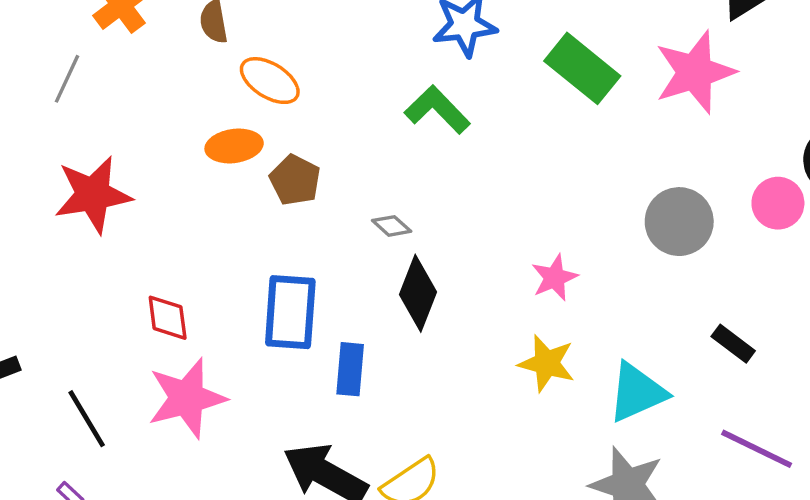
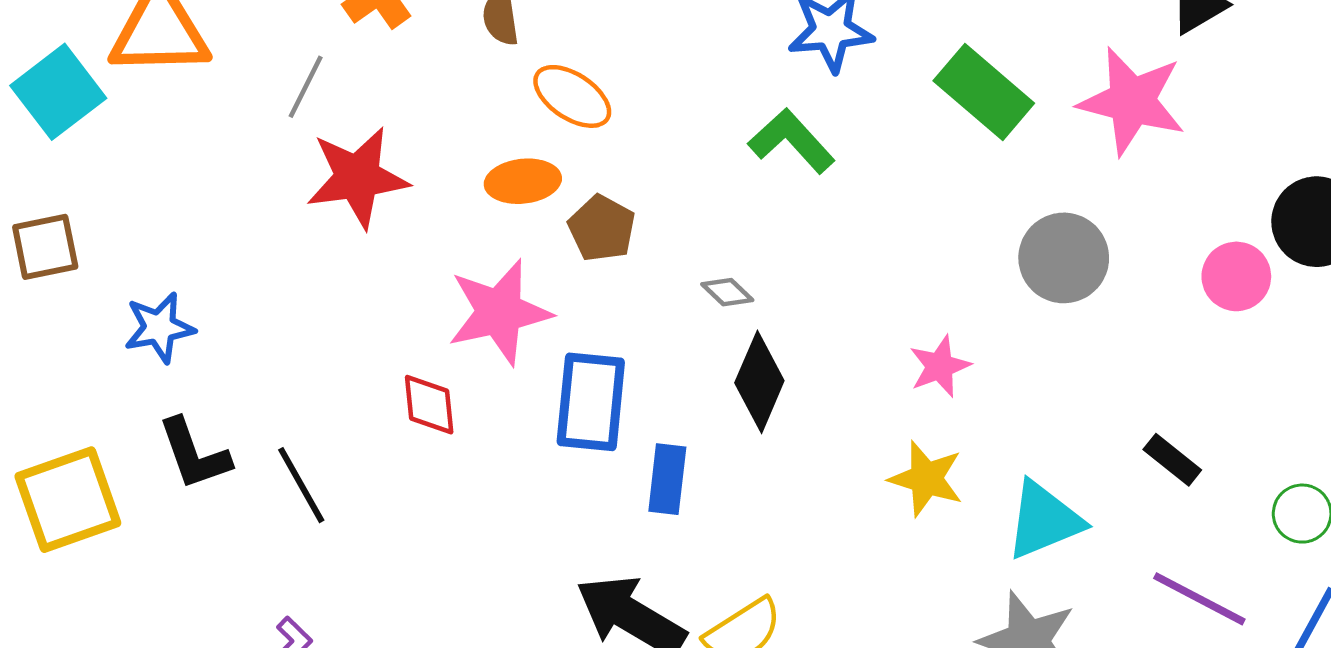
pink star: (695, 72) -> (1132, 101), turned 30
red star: (93, 195) -> (357, 177), moved
gray circle: (679, 222) -> (1064, 258), moved
pink star: (187, 398) -> (499, 312), moved
black line: (87, 419) -> (301, 485), moved

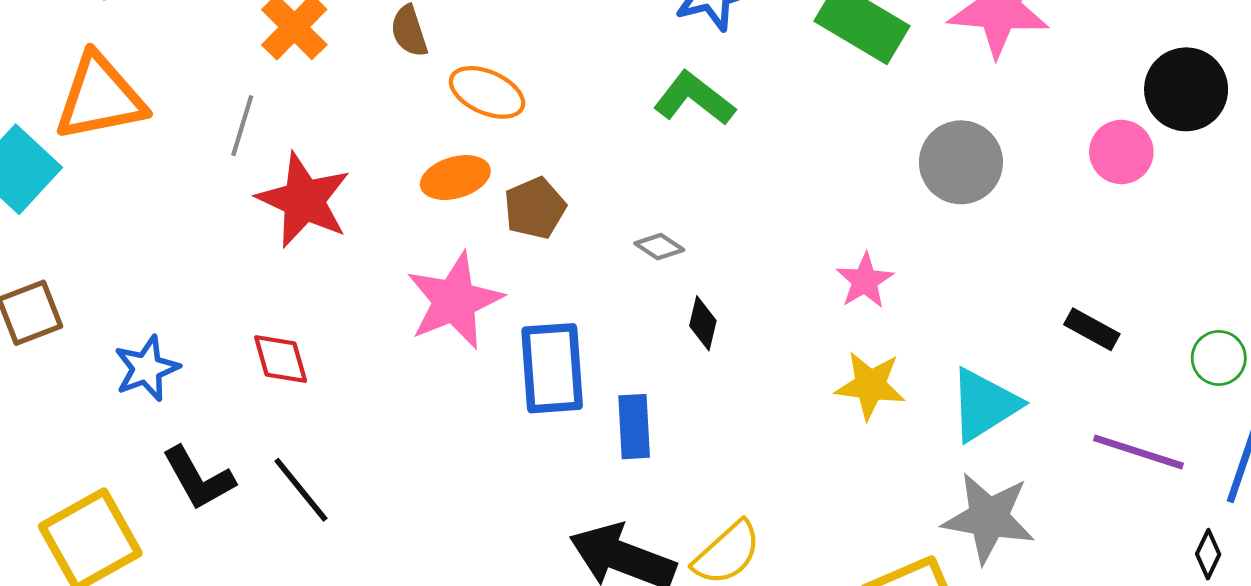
red star: (357, 177) -> (304, 200), turned -30
brown pentagon: (602, 228) -> (535, 208), turned 30
black diamond: (759, 382) -> (703, 323), size x0.6
red diamond: (429, 405) -> (281, 359), moved

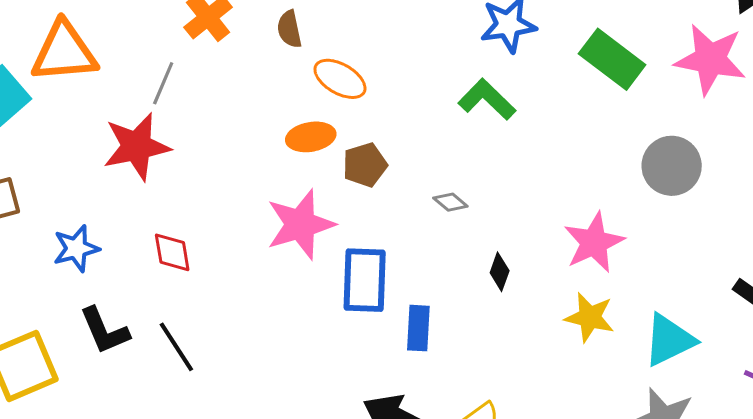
red star: (304, 200) -> (137, 146), moved, turned 30
pink star: (865, 281) -> (594, 242), size x1.5
black diamond: (703, 323) -> (500, 272), moved

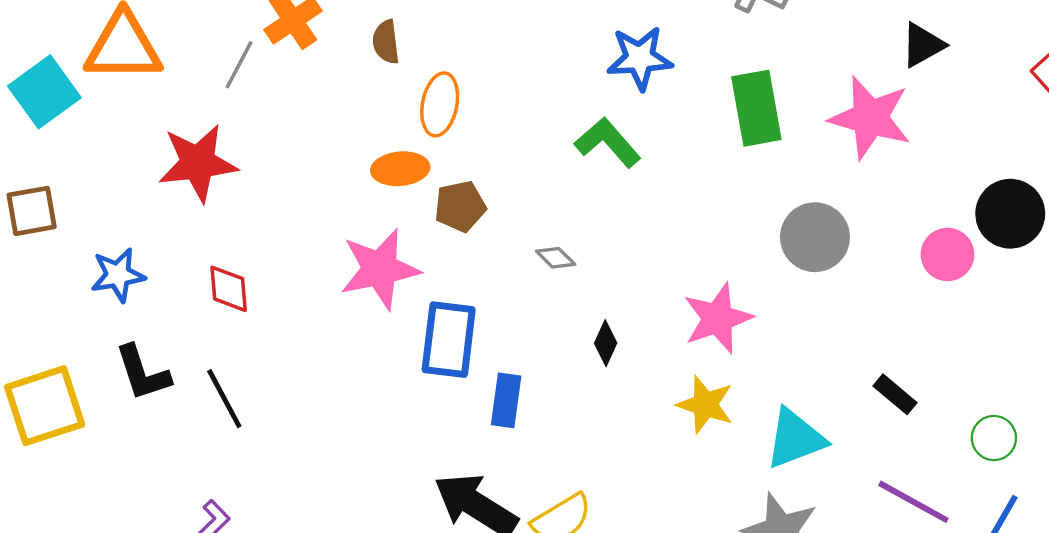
green rectangle: (612, 59) -> (756, 108), turned 38
orange ellipse: (340, 79) -> (440, 104), turned 66
gray line: (163, 83) -> (239, 65), moved

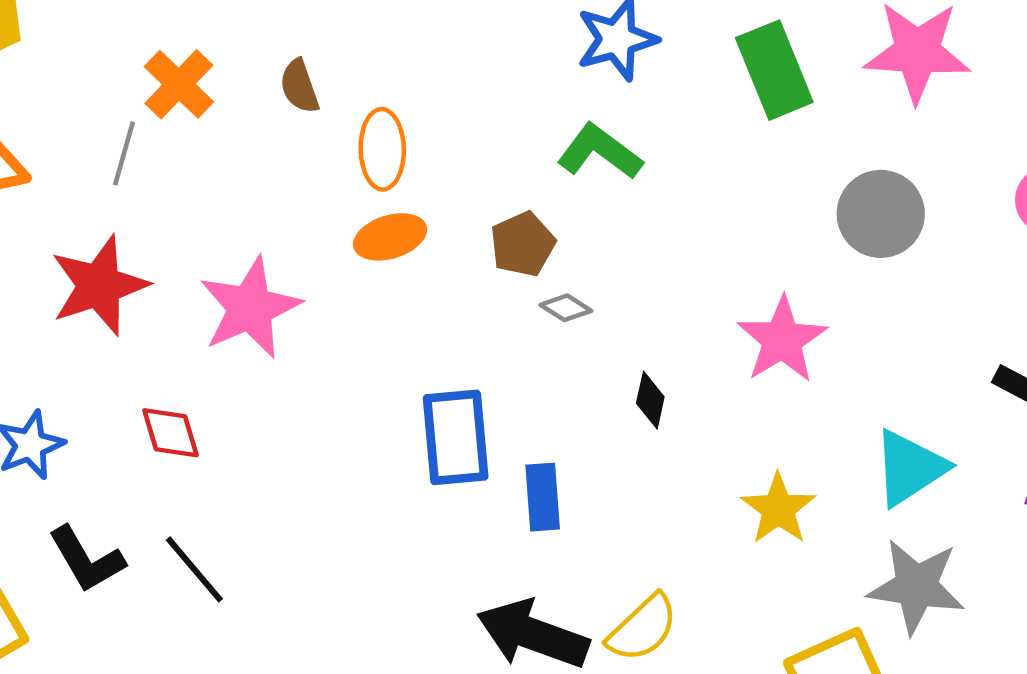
orange ellipse: (400, 169) -> (390, 237), moved
brown pentagon: (460, 206) -> (523, 244), moved
pink star: (380, 269) -> (250, 308), moved
yellow star: (705, 405) -> (778, 509), moved, turned 30

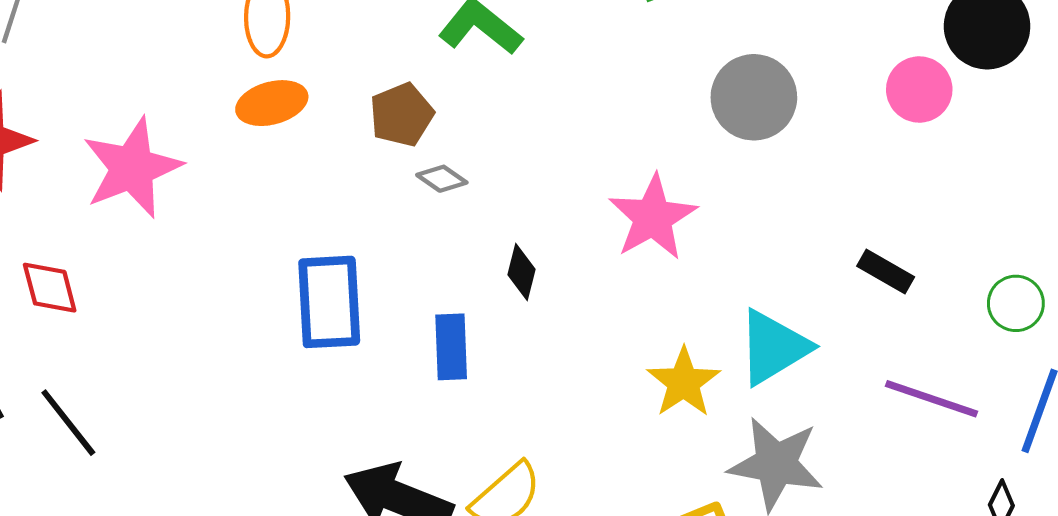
blue rectangle: (543, 497) -> (451, 347), moved
yellow star: (778, 509) -> (684, 382), moved

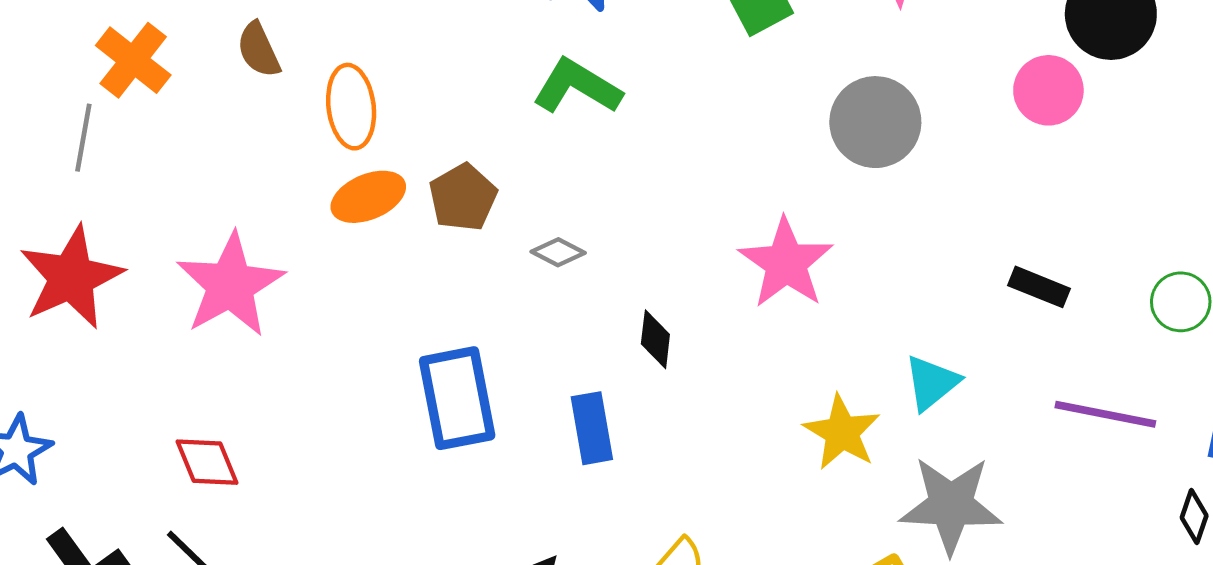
brown pentagon: (402, 115) -> (463, 197), moved
red diamond: (50, 288) -> (207, 462), moved
cyan triangle: (774, 347) -> (932, 383), size x0.7

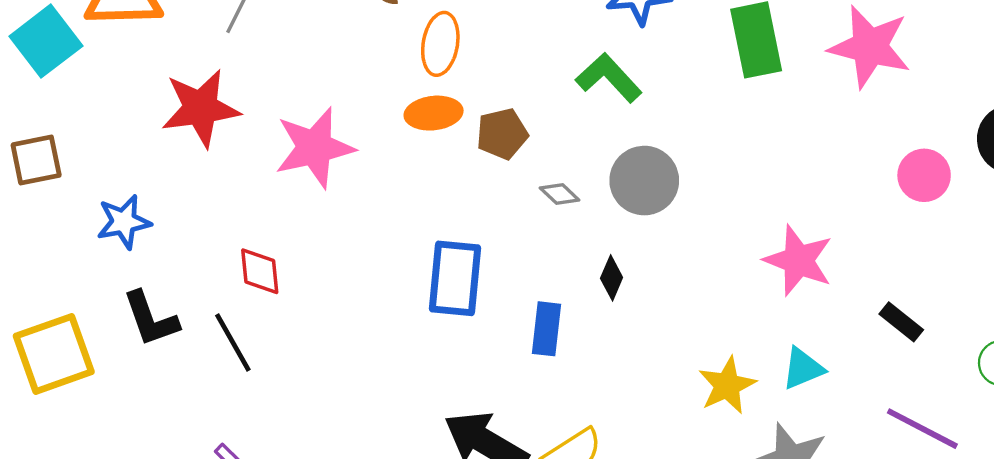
pink circle: (1048, 90) -> (924, 175), moved
gray circle: (875, 122) -> (644, 181), moved
pink star: (786, 263) -> (798, 260), moved, turned -30

